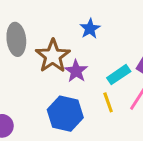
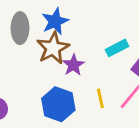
blue star: (90, 29) -> (55, 21), moved, size x1.4
cyan rectangle: (119, 75) -> (117, 48), moved

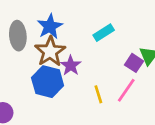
cyan rectangle: (117, 48) -> (104, 33), moved
blue hexagon: (58, 104) -> (48, 82), moved

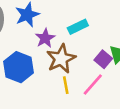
brown star: (50, 51) -> (61, 59), moved
purple star: (71, 66) -> (45, 38), moved

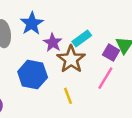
cyan rectangle: (78, 27) -> (82, 38), moved
yellow line: (66, 85) -> (68, 96), moved

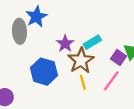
blue star: (32, 24) -> (36, 17), moved
yellow line: (68, 96) -> (83, 82), moved

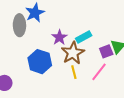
purple square: (119, 57) -> (106, 51), turned 32

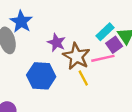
cyan rectangle: (84, 37) -> (105, 32), moved
pink line: (99, 72) -> (103, 58), moved, turned 54

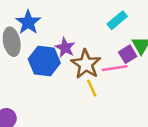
cyan rectangle: (105, 32) -> (117, 20), moved
blue hexagon: (41, 76) -> (44, 61), moved

